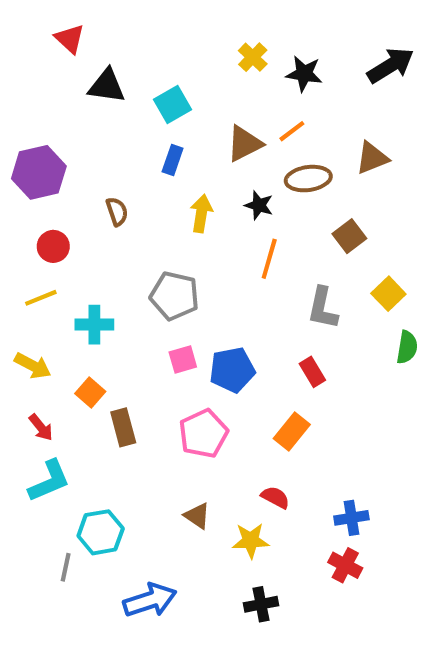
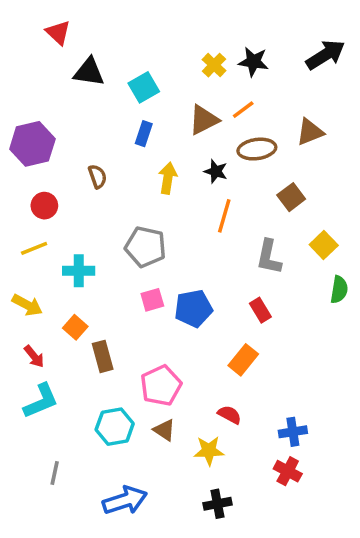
yellow cross: (253, 57) -> (214, 65), moved
pink pentagon: (203, 434) -> (161, 386), moved
cyan hexagon: (101, 532) -> (115, 427), moved

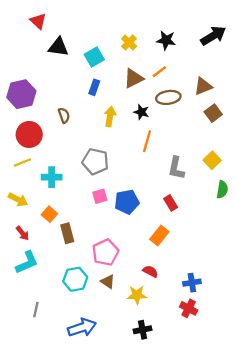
yellow cross: (214, 65) -> (129, 42), moved
brown square: (291, 197) -> (213, 113), moved
red circle: (44, 206) -> (29, 134), size x1.5

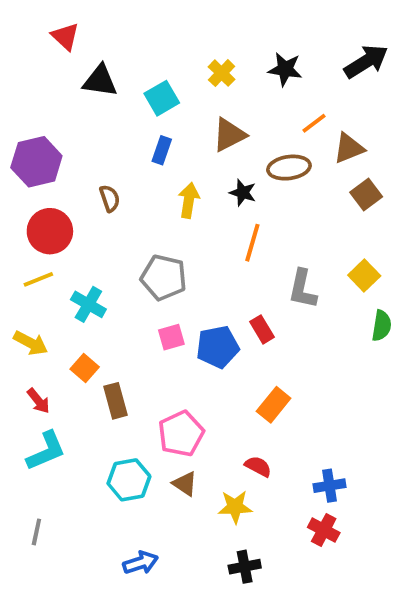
orange line: (159, 72) -> (314, 123), moved
cyan cross: (52, 177) -> (88, 304), turned 30
red rectangle: (171, 203) -> (262, 329), moved
gray line: (36, 310) -> (36, 532), moved
blue arrow: (82, 328) -> (141, 563), size x0.7

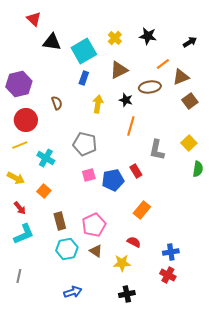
black arrow: (366, 62) -> (190, 42), moved, size x0.6
cyan square: (162, 98) -> (84, 51), size x1.4
brown rectangle: (115, 401) -> (60, 221), moved

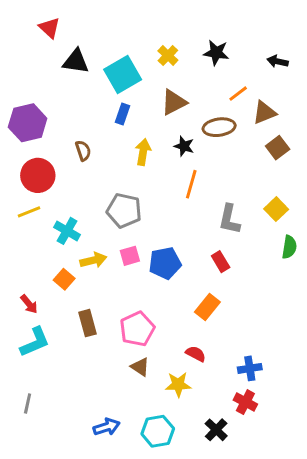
black arrow: (190, 42) -> (278, 61), turned -136
red rectangle: (136, 171) -> (221, 262), moved
yellow arrow: (16, 178) -> (93, 260), moved, turned -42
cyan hexagon: (67, 249) -> (158, 431), moved
black cross: (127, 294) -> (216, 430), moved, turned -35

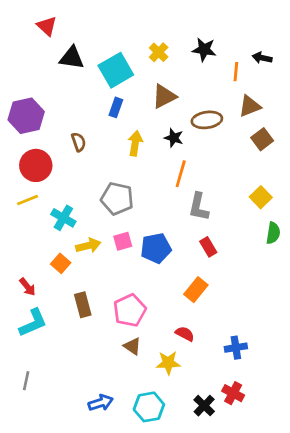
orange line: (238, 94) -> (236, 72), moved, turned -48
gray L-shape: (229, 219) -> (199, 207), moved
red cross: (245, 402) -> (233, 393), moved

